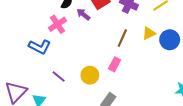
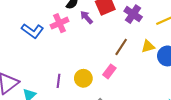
blue L-shape: (40, 47) -> (32, 31), moved
purple line: (59, 76) -> (58, 81), moved, turned 48

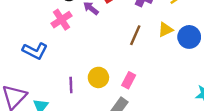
blue L-shape: (32, 31) -> (35, 51), moved
pink rectangle: (109, 71) -> (129, 80), moved

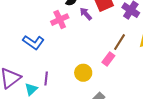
pink rectangle: (129, 80) -> (108, 59), moved
purple line: (71, 85) -> (46, 78), moved

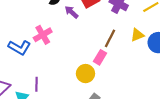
pink cross: (60, 20) -> (43, 35), moved
yellow circle: (83, 73) -> (85, 74), moved

